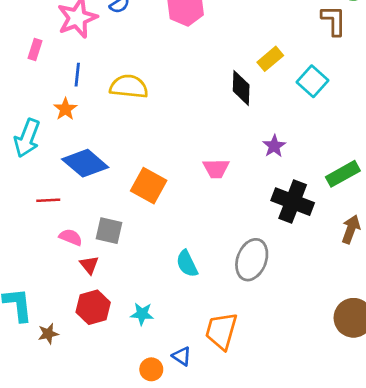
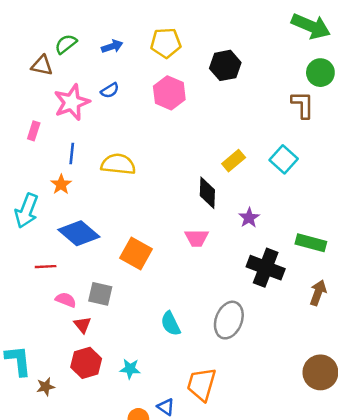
yellow rectangle: (270, 59) -> (234, 161), moved
black diamond: (241, 88) -> (207, 193), moved
green rectangle: (343, 174) -> (311, 243), turned 44

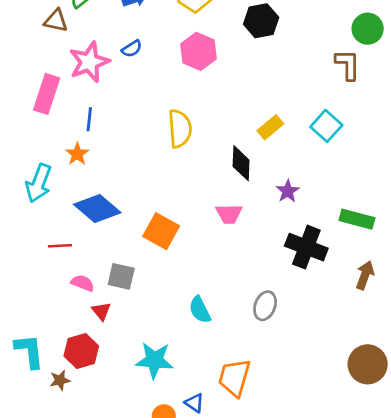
pink rectangle: (34, 131) -> (47, 94), size x1.8
yellow semicircle: (118, 164) -> (180, 129), moved, turned 80
gray ellipse: (229, 320) -> (265, 306), size x0.7
red hexagon: (86, 363) -> (81, 351), moved
cyan star: (130, 369) -> (155, 360), size x1.6

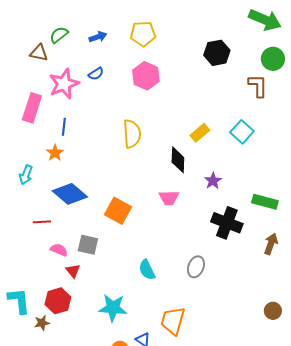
black hexagon: (261, 21) -> (217, 53), moved
cyan arrow: (39, 183) -> (26, 175), size x0.7
brown circle: (368, 364) -> (273, 311), size x0.6

